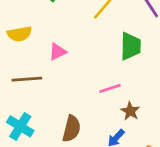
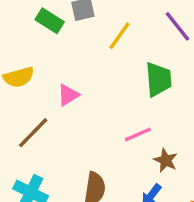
brown line: (27, 79) -> (33, 133), turned -36

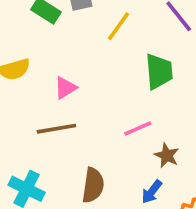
brown line: (33, 133) -> (56, 129), moved, turned 36

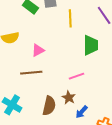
yellow line: (119, 26) -> (70, 18), turned -42
brown star: (167, 155) -> (69, 98), moved

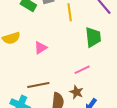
brown line: (31, 73) -> (38, 85), moved

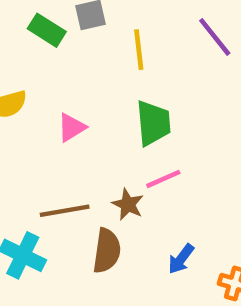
green trapezoid: (93, 37) -> (153, 123), moved
brown star: (76, 92) -> (128, 204), moved

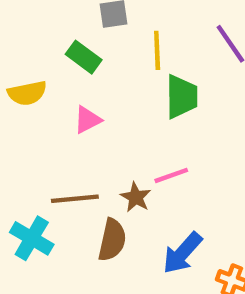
green rectangle: (47, 30) -> (84, 57), moved
green trapezoid: (153, 123) -> (182, 97), moved
blue arrow: (181, 259) -> (182, 253), size x1.5

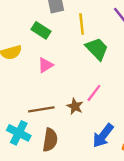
green trapezoid: (182, 97) -> (97, 49), turned -40
pink line: (171, 175) -> (94, 93), turned -30
brown semicircle: (112, 240) -> (50, 140), moved

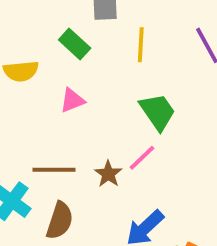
green trapezoid: (97, 49) -> (157, 112), moved

